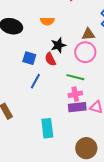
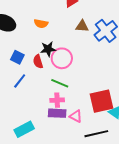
brown triangle: (88, 34) -> (82, 26), moved
pink circle: (85, 52) -> (62, 58), moved
cyan rectangle: (47, 128) -> (24, 129), turned 60

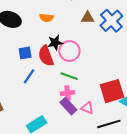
blue square: (17, 57) -> (25, 53), turned -32
red semicircle: (38, 62) -> (46, 56), size x1.5
purple rectangle: (57, 113) -> (68, 106), turned 48

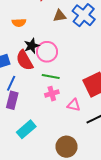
purple rectangle: (68, 106) -> (12, 100), moved, turned 66

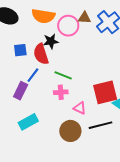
orange semicircle: (19, 23) -> (43, 16), size x1.6
pink circle: (47, 52) -> (68, 26), moved
blue line: (11, 83) -> (33, 75), moved
brown circle: (67, 147) -> (70, 131), moved

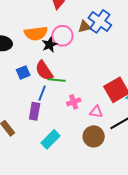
brown triangle: (84, 18) -> (84, 27), moved
black star: (51, 41) -> (50, 45), moved
green line: (63, 75) -> (56, 80), moved

